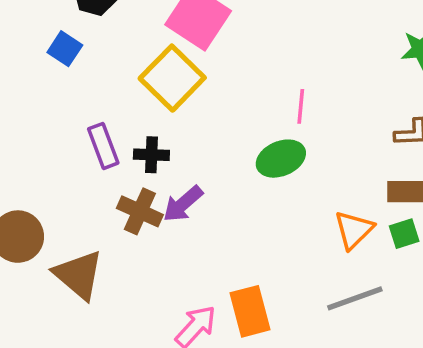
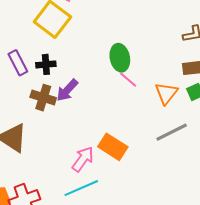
pink line: (301, 106) -> (128, 80), moved, turned -48
green ellipse: (281, 159) -> (120, 58), turned -72
orange rectangle: (250, 311) -> (113, 147), turned -36

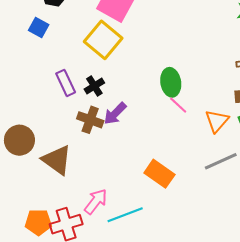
black cross: (46, 64) -> (94, 86), turned -30
pink arrow: (83, 159) -> (96, 201), moved

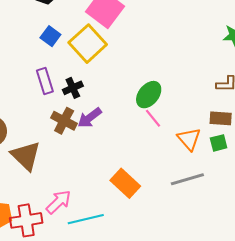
blue square: (39, 27) -> (50, 36), moved
green ellipse: (171, 82) -> (149, 95), turned 40
orange triangle: (217, 121) -> (189, 139), turned -30

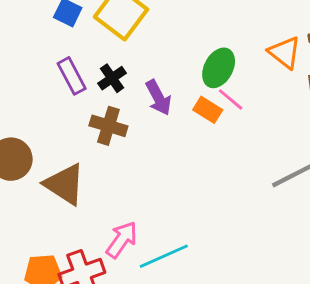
purple arrow: (90, 118) -> (158, 98), moved, turned -70
orange triangle: (189, 139) -> (285, 52), moved
orange rectangle: (125, 183) -> (208, 110), moved, size x0.7

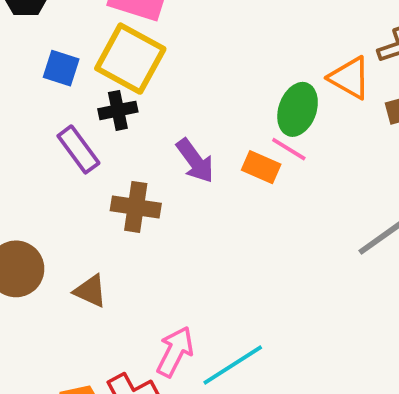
green ellipse: (219, 68) -> (298, 109), moved
black cross: (112, 78) -> (118, 110), moved, turned 32
brown triangle: (65, 184) -> (90, 291), size x0.6

